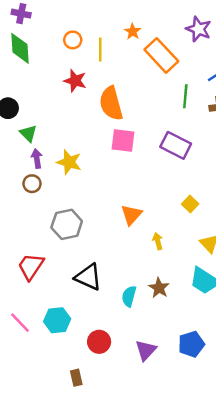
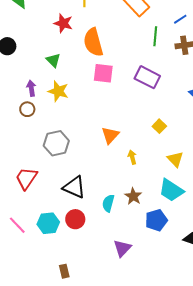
green triangle: (28, 133) -> (53, 60), moved
red circle: (99, 342) -> (75, 219), moved
blue pentagon: (191, 344) -> (156, 220), moved

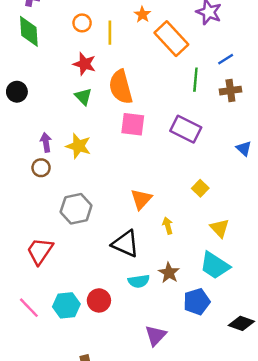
green triangle: (53, 60) -> (83, 97), moved
black triangle: (74, 187) -> (126, 244), moved
cyan semicircle: (108, 203) -> (139, 281), turned -114

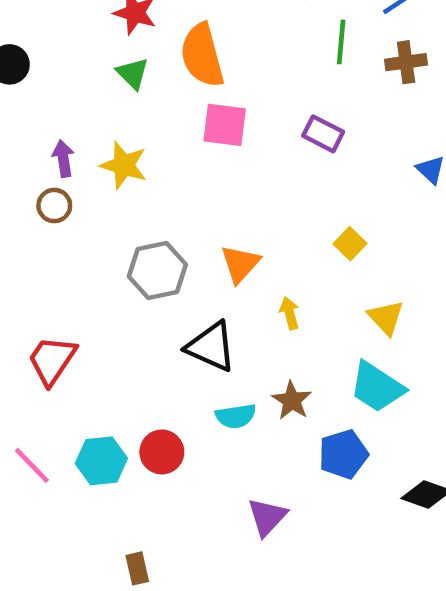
purple rectangle: (186, 129) -> (323, 134), size x0.7
gray hexagon: (76, 209) -> (157, 270), moved

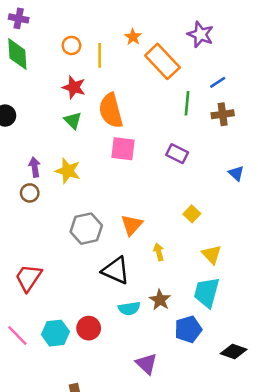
cyan trapezoid: (377, 387) -> (207, 292), turned 72
purple triangle: (267, 517) -> (146, 364), turned -30

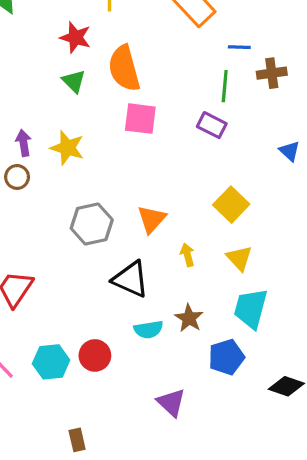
blue line: (218, 82) -> (239, 47), moved, turned 35
green line: (187, 103) -> (225, 86), moved
yellow square: (192, 214) -> (231, 205), size x1.5
yellow triangle: (212, 254) -> (239, 258), moved

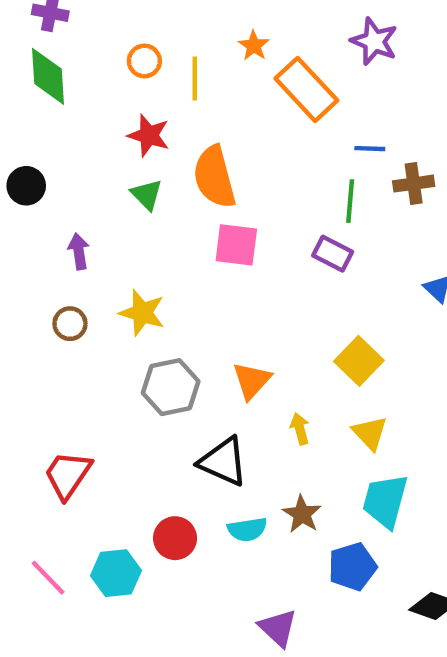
purple arrow: (24, 143) -> (79, 251), moved
yellow star: (67, 148) -> (142, 313), moved
red circle: (95, 355) -> (175, 538), moved

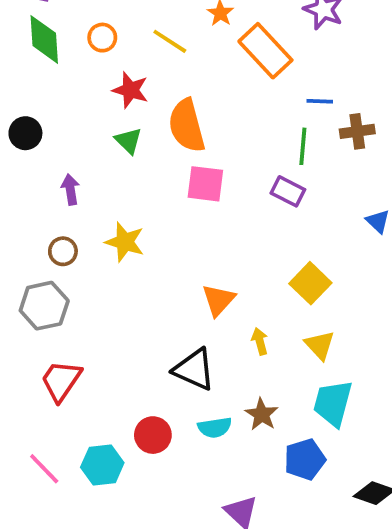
orange circle: (144, 61) -> (102, 38), moved
yellow line: (195, 78) -> (170, 41), turned -57
gray hexagon: (171, 387) -> (44, 306), moved

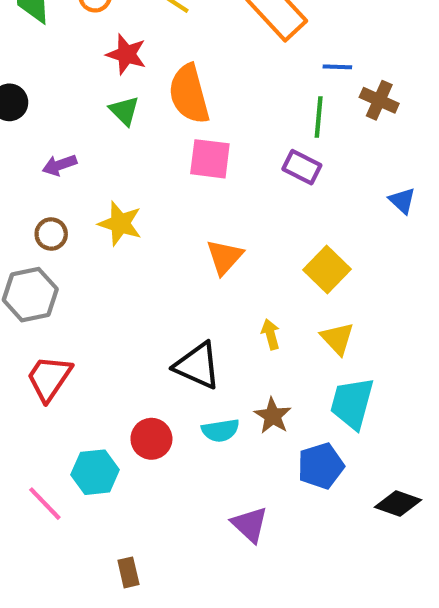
brown cross: (357, 131) -> (379, 100), turned 32
purple arrow: (70, 189) -> (60, 165), turned -100
orange triangle: (219, 300) -> (225, 257), moved
pink line: (44, 469) -> (45, 504), moved

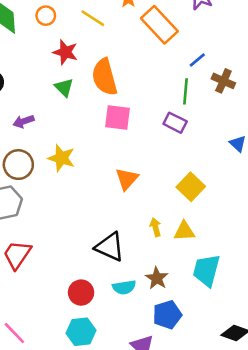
blue line: (337, 67) -> (197, 60), turned -42
brown circle: (51, 234) -> (18, 165), size x1.5
yellow triangle: (337, 338) -> (184, 231), moved, turned -50
blue pentagon: (321, 466) -> (167, 315), moved
cyan hexagon: (95, 472) -> (81, 332), moved

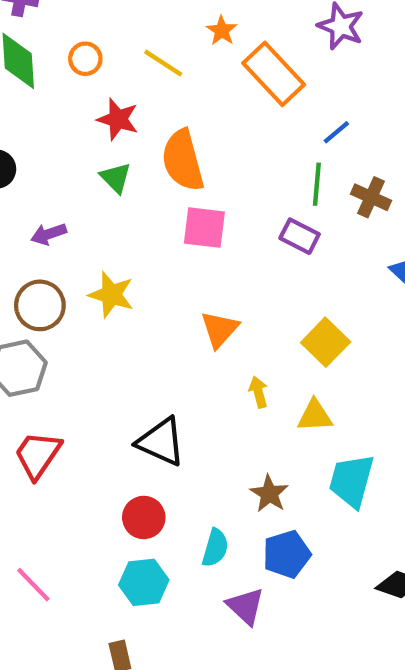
brown cross: (223, 81) -> (371, 197), moved
yellow arrow: (155, 227) -> (258, 392), moved
black triangle: (110, 247) -> (161, 442), moved
cyan semicircle: (124, 287) -> (215, 548), moved, turned -65

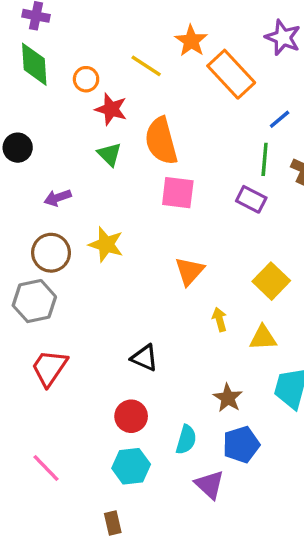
orange star: (222, 31) -> (191, 41), size x1.4
orange circle: (85, 59) -> (86, 79), moved
black triangle: (161, 442) -> (144, 358), size x0.7

